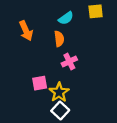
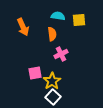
yellow square: (96, 11) -> (79, 20), moved
cyan semicircle: (66, 18) -> (58, 16), turned -136

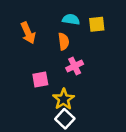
pink square: (35, 73) -> (40, 79), moved

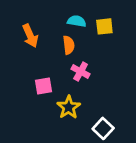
pink cross: (75, 66) -> (81, 72), turned -35
white square: (65, 119) -> (103, 128), moved

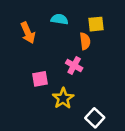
cyan semicircle: (77, 21) -> (59, 19), moved
orange semicircle: (69, 45) -> (85, 41), moved

